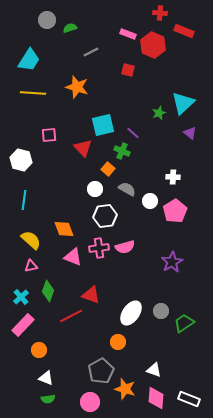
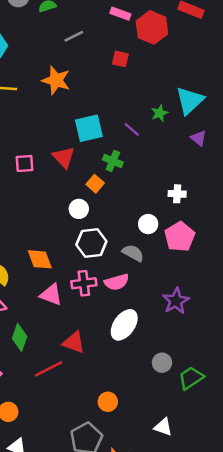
purple line: (133, 133) -> (132, 130), moved
pink square: (49, 135) -> (25, 164), moved
gray semicircle: (127, 189) -> (133, 253), moved
white ellipse: (131, 313) -> (124, 325), moved
white triangle: (154, 370) -> (163, 427), moved

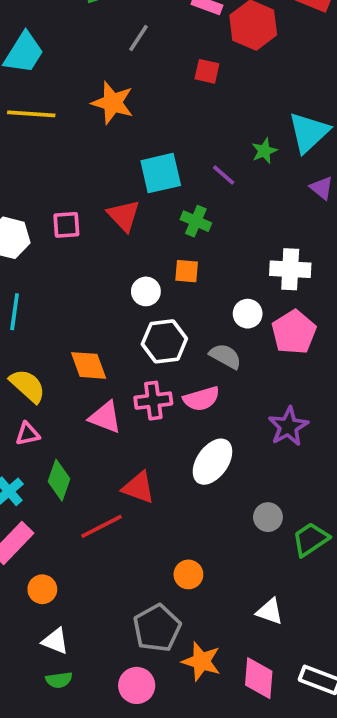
gray line: (74, 36) -> (138, 38), turned -30
orange square: (95, 184) -> (187, 271), moved, turned -36
white cross: (177, 194) -> (290, 269), size x1.5

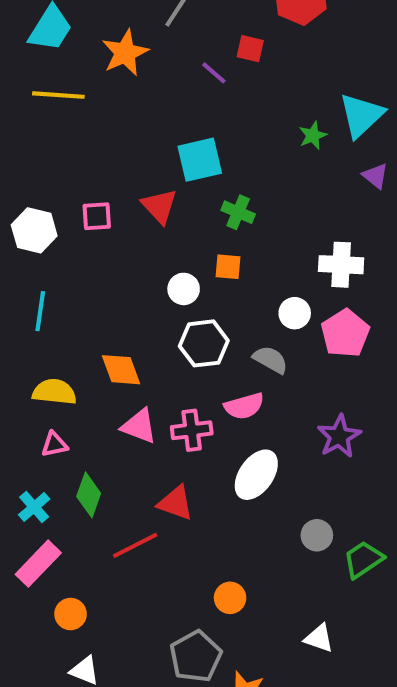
orange star: (113, 103) -> (125, 53), moved, turned 30
purple line: (224, 175) -> (214, 73), moved
yellow semicircle: (28, 386) -> (54, 392), turned -36
pink cross: (153, 401) -> (192, 430), moved

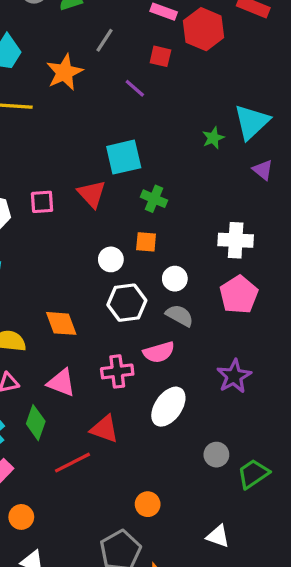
red square: (250, 49) -> (160, 56), moved
white circle: (295, 313) -> (175, 279), moved
pink triangle: (139, 426) -> (61, 383), moved

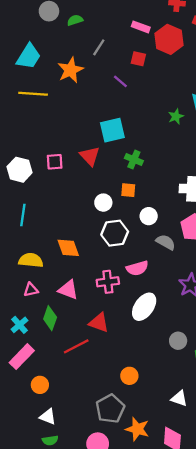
gray semicircle: (180, 315) -> (166, 242), moved

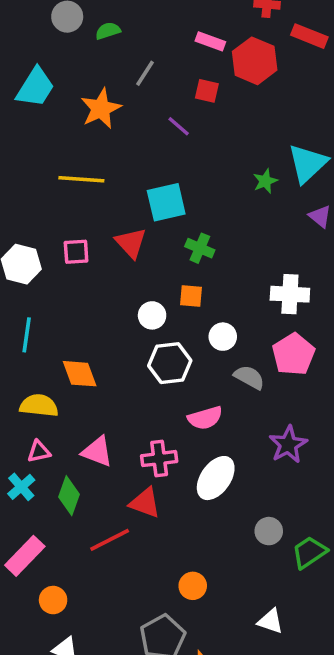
yellow line: (33, 94) -> (81, 179), moved
orange diamond: (68, 248) -> (80, 374), moved
pink cross: (108, 282) -> (159, 459), moved
cyan cross: (20, 325) -> (21, 487), moved

